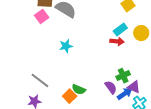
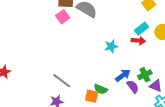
cyan star: (66, 46) -> (111, 46), moved
blue arrow: (125, 94) -> (123, 75), moved
orange square: (70, 96) -> (92, 96), turned -32

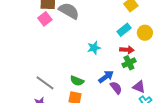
red arrow: (138, 41) -> (127, 50), moved
green cross: (145, 75) -> (129, 63), moved
green semicircle: (101, 89) -> (77, 81), moved

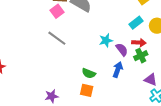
blue arrow: (106, 77) -> (118, 69), turned -35
gray line: (45, 83) -> (57, 38), moved
purple semicircle: (116, 88) -> (122, 50), moved

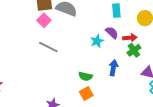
cyan rectangle: (136, 23) -> (116, 11), moved, turned -48
purple semicircle: (122, 50) -> (112, 33), moved
orange square: (87, 90) -> (86, 93), turned -32

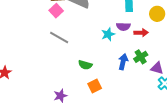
purple semicircle: (112, 33) -> (123, 27), turned 136
green cross: (134, 50) -> (141, 57), moved
green semicircle: (85, 76) -> (85, 65), moved

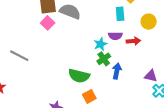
gray line: (59, 38) -> (19, 56), moved
green cross: (141, 57) -> (104, 59), moved
green semicircle: (85, 65) -> (79, 76), size x1.5

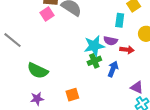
cyan star: (100, 44) -> (94, 46), size x1.5
blue arrow: (117, 71) -> (113, 69), moved
green semicircle: (79, 76) -> (38, 71), moved

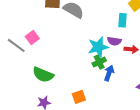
pink square: (47, 14) -> (32, 38), moved
blue arrow: (113, 69) -> (109, 73), moved

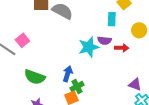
green cross: (99, 62) -> (77, 86), moved
blue arrow: (109, 73) -> (68, 74), moved

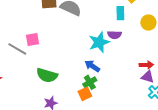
pink square: (22, 40) -> (33, 39), turned 32
red arrow: (122, 48) -> (146, 65), moved
blue arrow: (68, 74) -> (92, 66), moved, turned -70

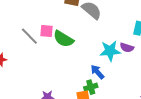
green semicircle: (47, 75) -> (63, 39), moved

